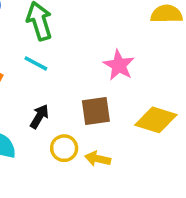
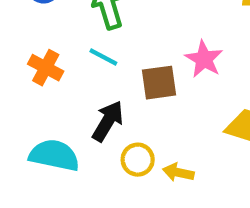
brown square: (96, 111) -> (159, 83), moved
black arrow: (39, 116) -> (108, 121), size x1.4

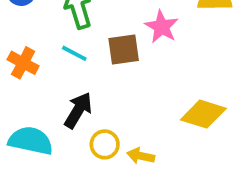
pink star: (204, 59) -> (162, 27), moved
brown square: (159, 83) -> (124, 50), moved

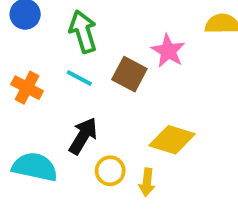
brown square: (124, 50) -> (129, 74), turned 36
yellow diamond: (203, 114) -> (172, 140), moved
yellow arrow: (141, 156) -> (147, 182), turned -96

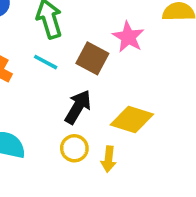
black arrow: (83, 136) -> (78, 107), moved

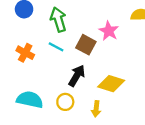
yellow circle: (74, 148) -> (65, 102), moved

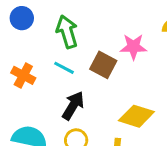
pink star: (109, 31) -> (133, 47), turned -30
black arrow: (77, 76) -> (73, 106), moved

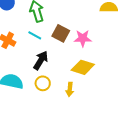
pink star: (133, 47) -> (83, 38), moved

